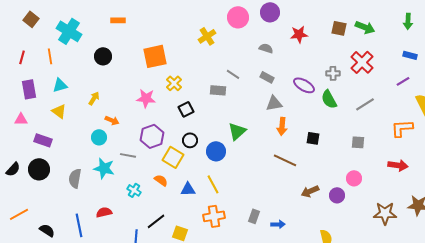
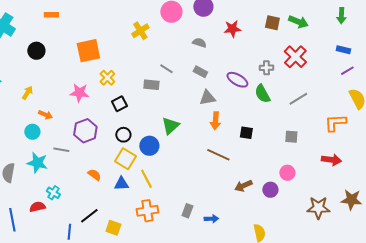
purple line: (403, 81) -> (347, 71), moved
yellow square: (173, 157) -> (125, 159), moved
cyan cross: (134, 190) -> (53, 193), moved

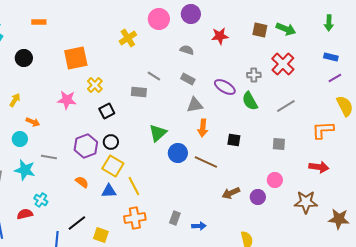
purple hexagon: (85, 131) -> (86, 146), moved
blue circle: (149, 146) -> (178, 153), moved
brown star: (351, 200) -> (339, 219), moved
brown star: (318, 208) -> (306, 202), moved

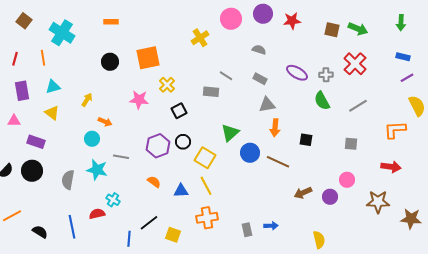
red star: (220, 36) -> (292, 21), moved
black circle: (24, 58) -> (110, 62), moved
purple ellipse: (225, 87) -> (297, 73), moved
yellow square: (113, 166) -> (205, 158), moved
gray rectangle: (175, 218) -> (247, 230), moved, turned -32

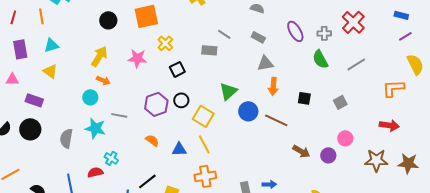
purple ellipse: (297, 73) -> (295, 31), turned 30
yellow arrow: (87, 100) -> (99, 56), moved, size x1.5
gray square: (351, 144) -> (340, 102), moved, turned -32
brown arrow: (303, 193) -> (301, 151), turned -126
brown star: (411, 219) -> (408, 163), moved

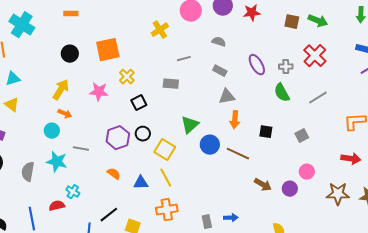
gray line: (224, 34) -> (184, 59), moved, turned -48

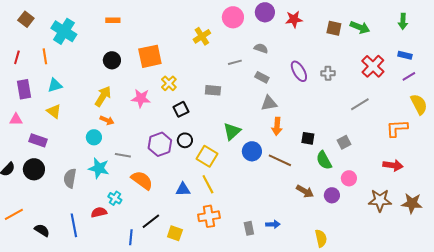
red cross: (315, 56) -> (373, 66), moved
gray line: (184, 59) -> (235, 62), moved
green semicircle: (282, 93) -> (324, 160), moved
orange semicircle: (114, 174) -> (142, 180), moved, size x1.6

